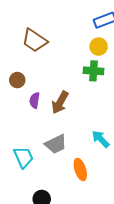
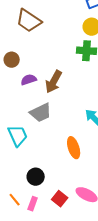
purple semicircle: (35, 100) -> (29, 80), turned 63
gray trapezoid: (56, 144) -> (41, 113), moved

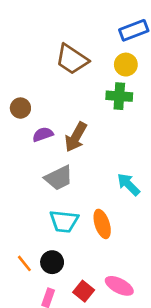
brown trapezoid: (29, 21) -> (72, 59), moved
cyan trapezoid: (18, 136) -> (64, 221), moved, turned 120
orange line: (15, 200) -> (24, 263), moved

